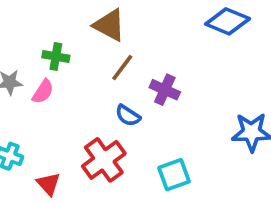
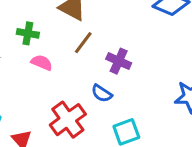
pink semicircle: (43, 92) -> (42, 63), moved, turned -100
blue semicircle: (128, 116) -> (102, 93), moved

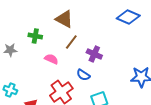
pink semicircle: (42, 63) -> (51, 59), moved

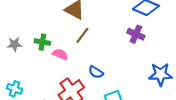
green cross: (35, 36) -> (42, 42), moved
purple cross: (94, 54) -> (136, 34), moved

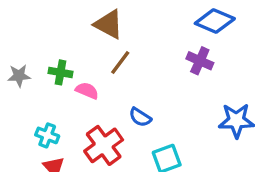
cyan cross: (14, 89) -> (47, 135), moved

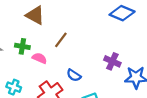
brown triangle: (109, 24) -> (35, 15), moved
purple cross: (200, 61) -> (112, 61), moved

